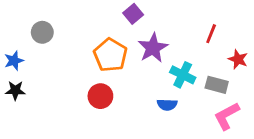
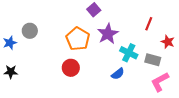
gray circle: (42, 32) -> (30, 31), moved
black star: (15, 90) -> (11, 72), moved
blue semicircle: (167, 105) -> (118, 74), turned -40

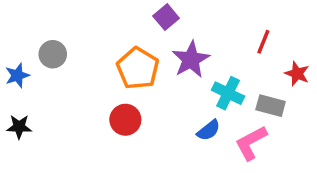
pink L-shape: (160, 82) -> (251, 143), moved

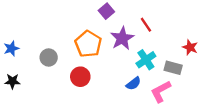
red line: (263, 42) -> (146, 25), moved, turned -56
gray circle: (53, 54) -> (49, 57), moved
cyan cross: (228, 93) -> (146, 60), turned 30

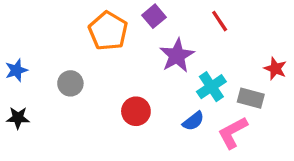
red line: (146, 25) -> (220, 21), moved
orange pentagon: (88, 44) -> (108, 31), moved
red circle: (80, 77) -> (136, 111), moved

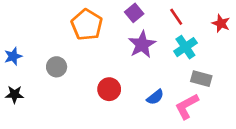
purple square: (154, 16) -> (134, 13), moved
red star: (275, 69) -> (221, 23), moved
cyan cross: (211, 87) -> (185, 47), moved

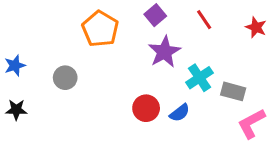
cyan cross: (185, 47) -> (199, 78), moved
red circle: (109, 89) -> (146, 108), moved
pink L-shape: (187, 106) -> (251, 123), moved

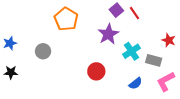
purple square: (155, 15) -> (116, 10), moved
red star: (256, 27) -> (169, 40), moved
blue semicircle: (180, 113) -> (136, 83), moved

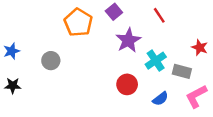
purple square: (116, 10) -> (114, 12), moved
red circle: (96, 71) -> (127, 84), moved

